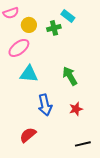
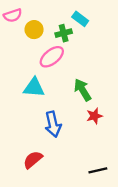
pink ellipse: (19, 48) -> (52, 57), moved
red star: (76, 109) -> (94, 116), moved

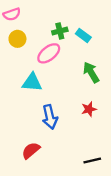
cyan rectangle: (80, 19) -> (83, 35), moved
yellow circle: (34, 30) -> (17, 39), moved
green arrow: (83, 90) -> (91, 72), moved

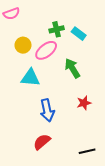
yellow circle: (17, 39) -> (23, 45), moved
green arrow: (91, 72) -> (72, 68), moved
red semicircle: (31, 150) -> (42, 142), moved

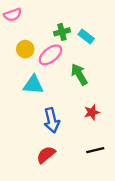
black line: (87, 151) -> (95, 150), moved

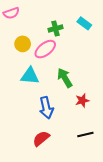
cyan rectangle: (86, 37) -> (84, 23), moved
green arrow: (79, 74) -> (65, 78), moved

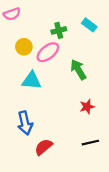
green arrow: (65, 78) -> (78, 70), moved
blue arrow: (46, 108) -> (25, 123), moved

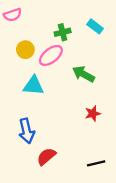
green arrow: (78, 70) -> (83, 74), turned -30
black line: (90, 143) -> (96, 163), moved

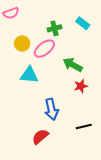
red star: (93, 113) -> (81, 86), moved
blue arrow: (27, 131) -> (51, 109), moved
black line: (96, 163) -> (84, 127), moved

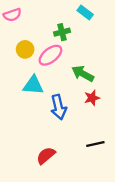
cyan rectangle: (83, 23) -> (85, 12), moved
blue arrow: (51, 109) -> (59, 107), moved

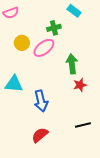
green arrow: (83, 74) -> (72, 64), turned 54
cyan triangle: (33, 85) -> (14, 84), moved
blue arrow: (59, 107) -> (41, 101), moved

